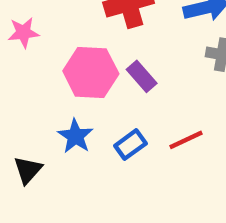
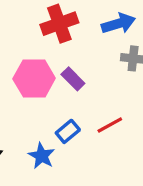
blue star: (75, 136) -> (42, 156), moved

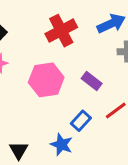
purple rectangle: (73, 79) -> (92, 81), moved

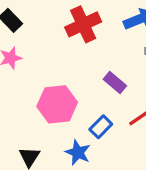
pink hexagon: (46, 80) -> (57, 104), moved

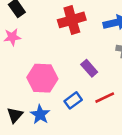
blue star: (78, 153) -> (40, 115), moved

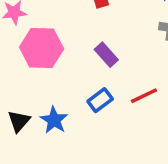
purple rectangle: (89, 68) -> (106, 55), moved
pink hexagon: (42, 78) -> (42, 48), moved

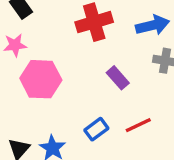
purple rectangle: (106, 55) -> (118, 78), moved

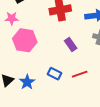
blue rectangle: (96, 129) -> (55, 74), turned 56

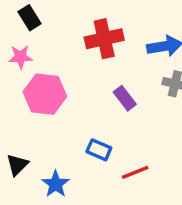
red line: (80, 74) -> (135, 172), moved
blue star: (27, 82) -> (56, 184), moved

